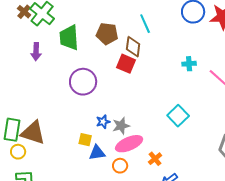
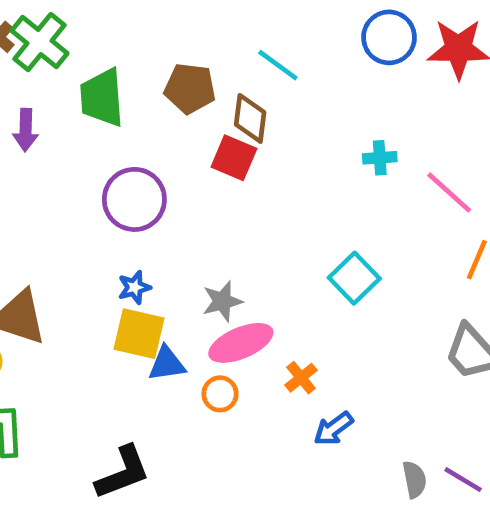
cyan line: (145, 24) -> (278, 65), turned -30
blue star: (103, 122) -> (134, 287), moved
yellow square: (85, 140) -> (139, 334), size x1.6

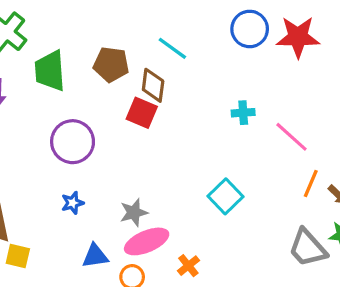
yellow square: (139, 334) -> (18, 256), moved, size x0.7

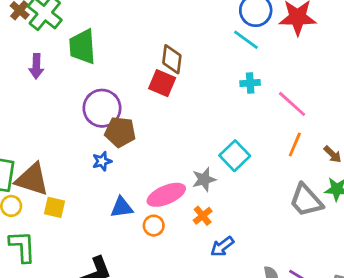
cyan line: (172, 48) -> (246, 40), moved
brown pentagon: (111, 64) -> (120, 132), moved
orange line: (311, 184) -> (295, 144), moved
gray star: (134, 213) -> (204, 179), moved

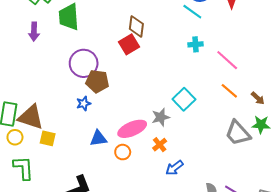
red square: (162, 83) -> (129, 44), turned 36
orange line: (295, 144) -> (229, 91), turned -72

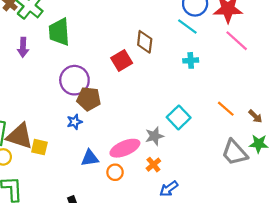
brown diamond: (136, 26) -> (145, 42), moved
pink line: (227, 60) -> (237, 41), moved
yellow square: (48, 138) -> (39, 147), moved

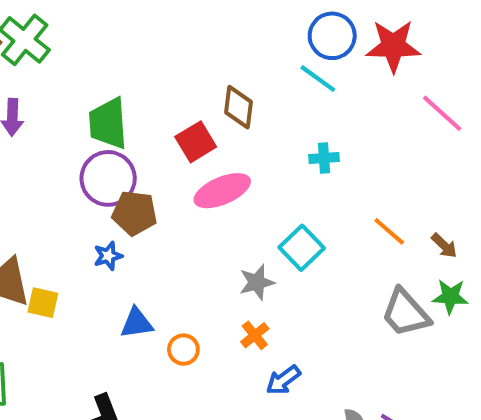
green trapezoid: (59, 32) -> (108, 123), moved
pink line: (237, 41) -> (442, 113), moved
cyan cross: (191, 60) -> (324, 158), moved
pink ellipse: (125, 148) -> (222, 191), moved

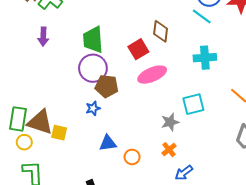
cyan cross: (324, 158) -> (205, 58), size x1.5
cyan square: (302, 248) -> (193, 104), turned 30

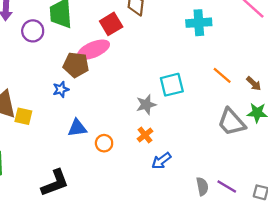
cyan cross: (205, 58) -> (199, 23), moved
purple circle: (93, 68) -> (33, 31), moved, size x0.7
pink ellipse: (152, 75) -> (94, 50), moved

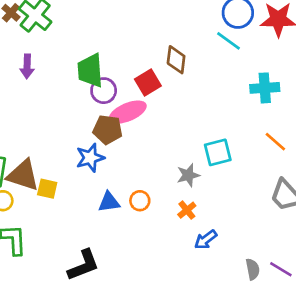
cyan cross: (199, 23) -> (265, 88), moved
purple circle: (33, 31) -> (104, 91), moved
blue star: (61, 89) -> (90, 158), size x1.5
orange circle: (104, 143) -> (140, 201), moved

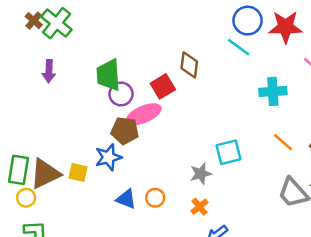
brown triangle: (23, 175) -> (45, 174), turned -44
yellow square: (47, 189) -> (78, 172), moved
blue triangle: (109, 202) -> (126, 199), turned 30

